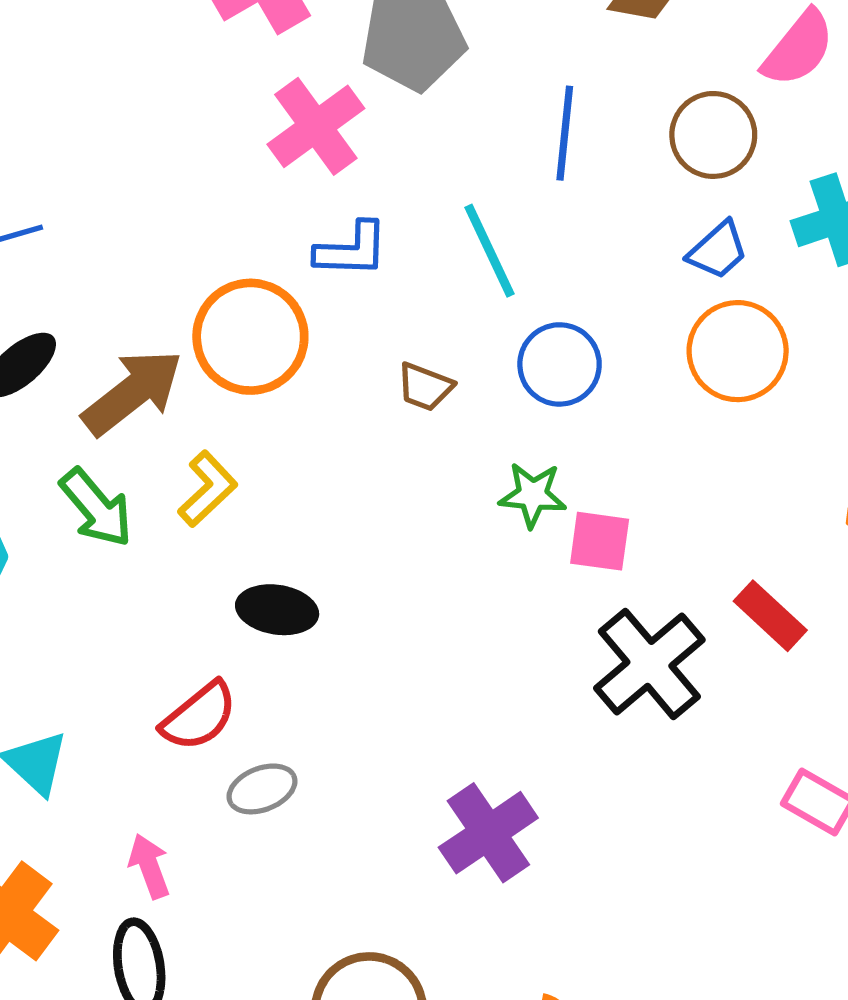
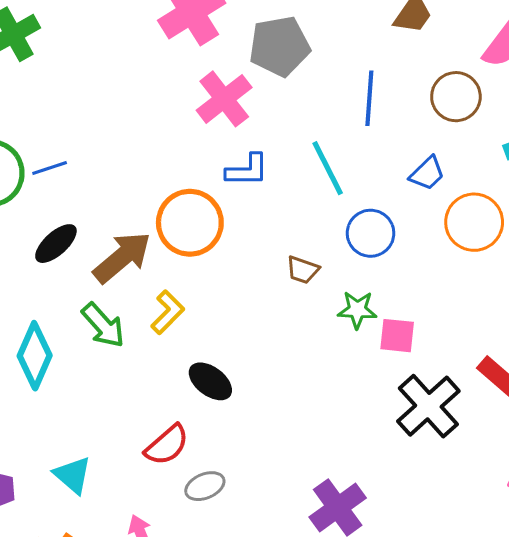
blue trapezoid: (718, 250) -> (427, 173), moved
brown trapezoid: (425, 387) -> (303, 270), moved
black ellipse: (277, 610) -> (210, 381), turned 30

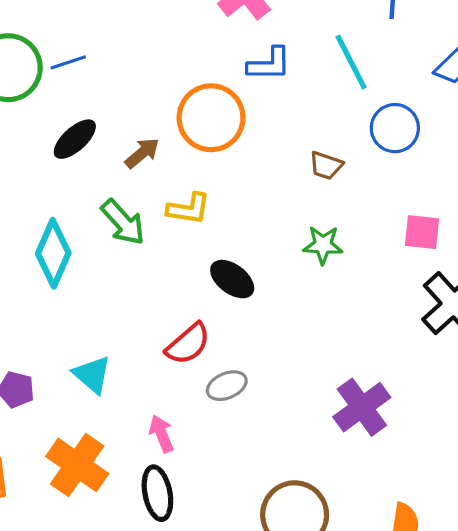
brown arrow: (122, 257) -> (142, 153), size x0.6
green star: (357, 310) -> (323, 245), moved
yellow L-shape: (168, 312) -> (189, 209), turned 54

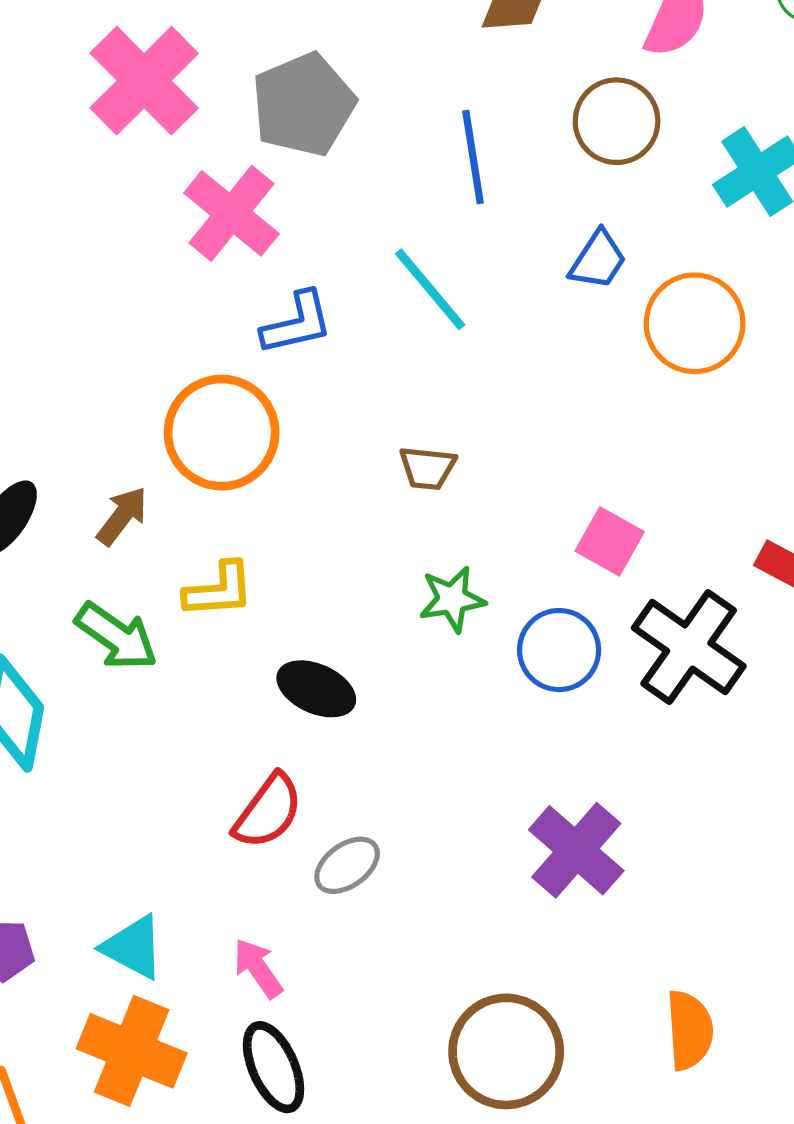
blue circle: (395, 128) -> (559, 650), moved
pink square: (422, 232) -> (610, 541), turned 36
cyan triangle: (92, 375) -> (133, 947), moved

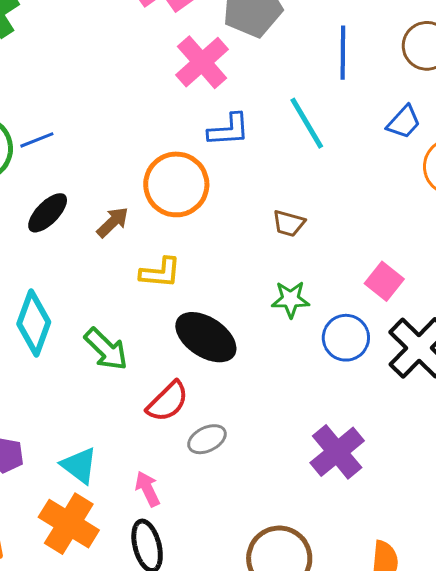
green arrow: (116, 636) -> (106, 349), moved
black ellipse: (316, 689) -> (206, 337), size x1.4

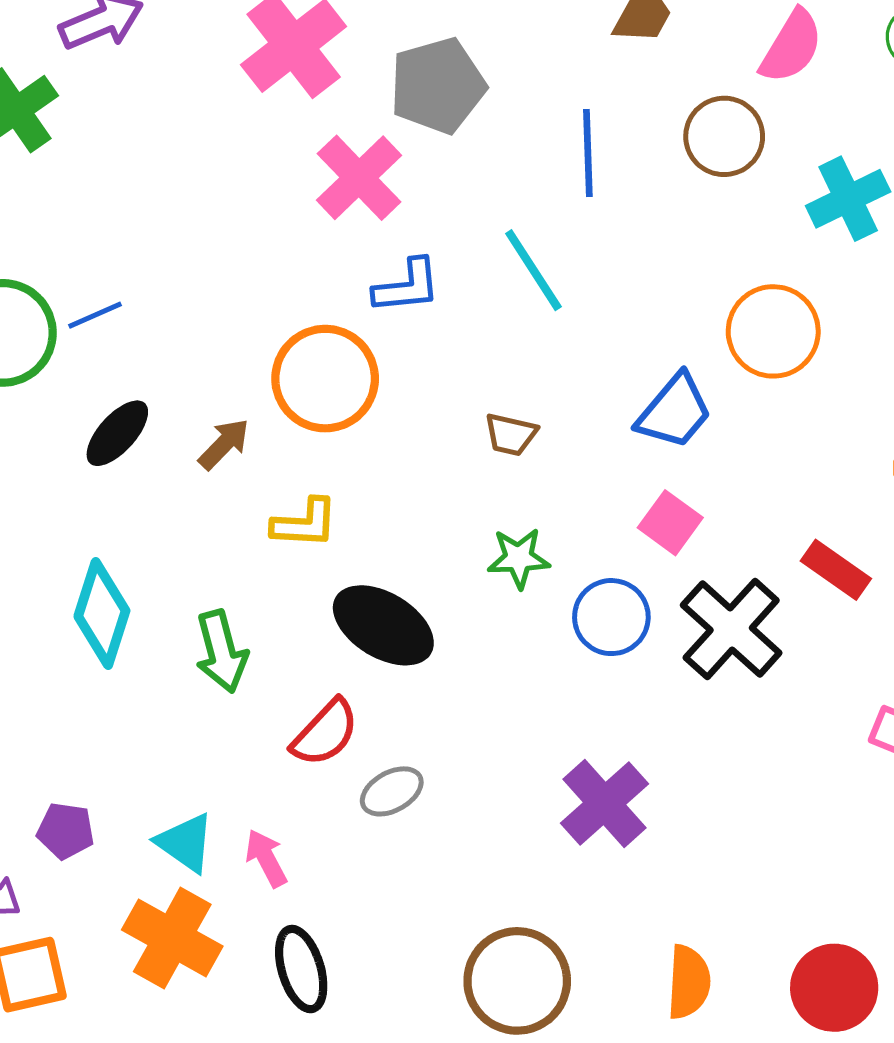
blue trapezoid: (404, 122) -> (674, 411), moved, size x1.4
green arrow: (106, 349) -> (221, 652), turned 33
pink arrow: (147, 489) -> (266, 858), moved

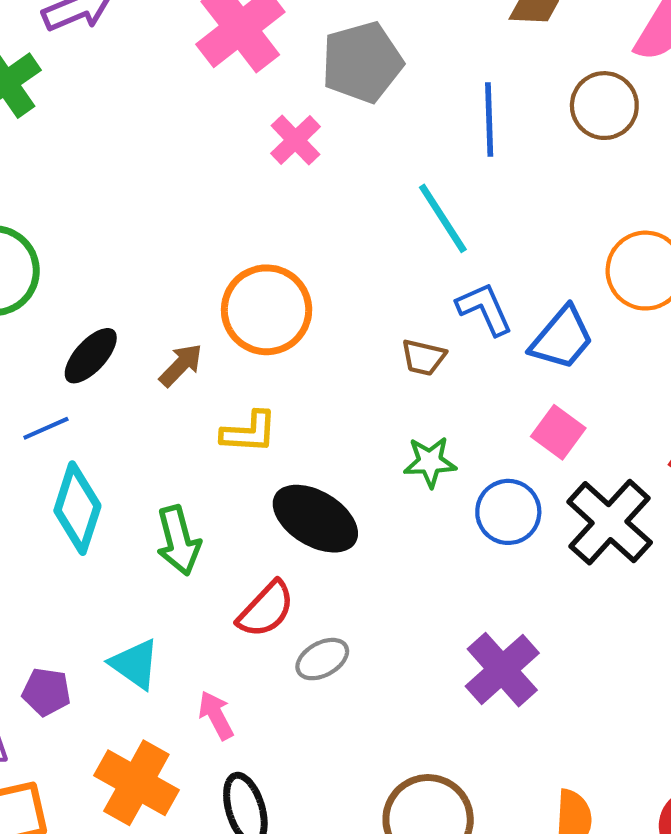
pink cross: (359, 178) -> (295, 140), size x0.7
blue L-shape: (407, 286) -> (485, 309), moved, turned -108
blue line: (95, 315) -> (46, 428), moved
cyan triangle: (185, 843) -> (135, 664), moved

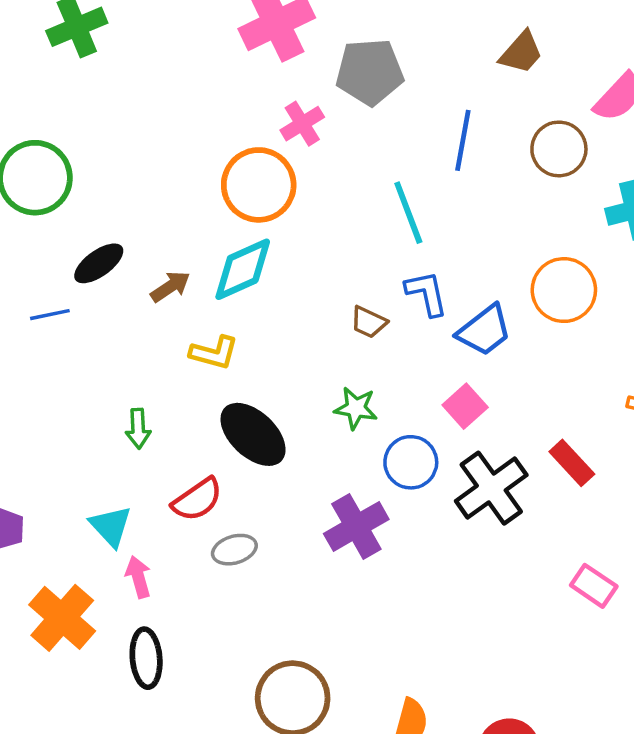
orange circle: (267, 310) -> (259, 185), moved
cyan diamond: (77, 508) -> (243, 269), moved, turned 36
green arrow: (178, 540) -> (138, 429), size x0.7
cyan triangle: (135, 664) -> (111, 526), moved
purple cross: (502, 670) -> (356, 526), moved

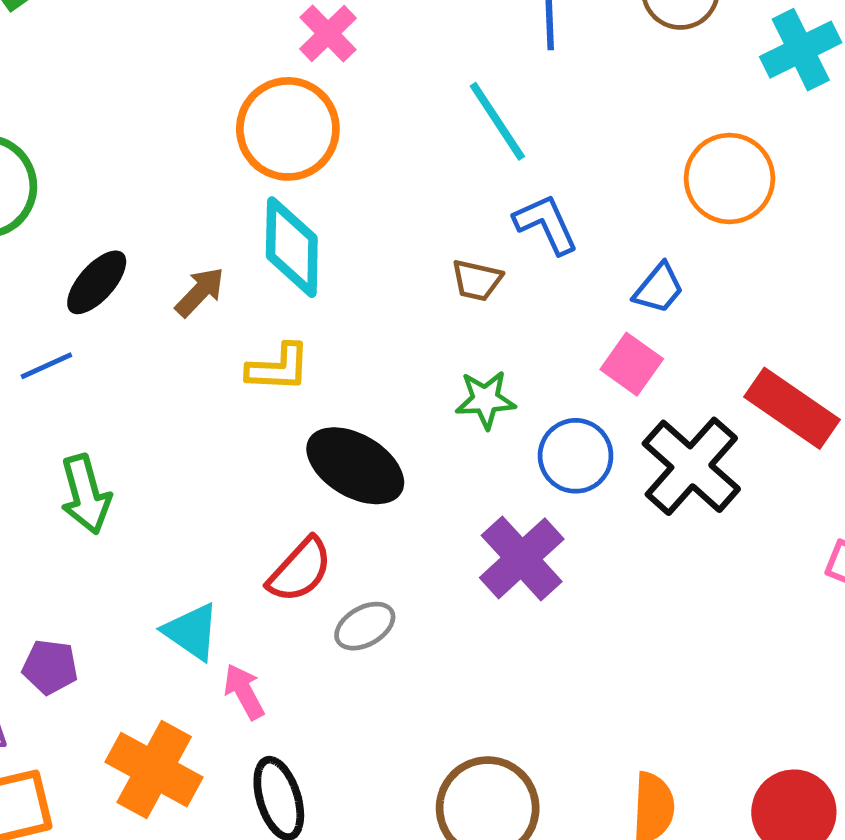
cyan diamond: (243, 269) -> (292, 247), turned -52
blue trapezoid: (484, 330) -> (659, 288), moved, size x0.7
green arrow: (138, 429) -> (86, 494), moved, size x1.4
red rectangle: (572, 463) -> (792, 408), size x1.4

